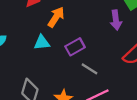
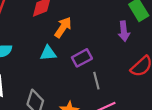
gray line: (90, 69) -> (96, 81), turned 42

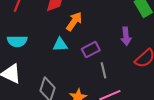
purple arrow: (124, 31) -> (126, 36), moved

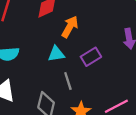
gray line: (103, 70) -> (68, 81), moved

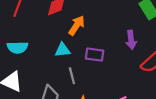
purple rectangle: (91, 57) -> (95, 55), turned 36

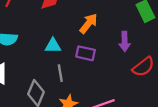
orange arrow: (77, 25) -> (88, 23), moved

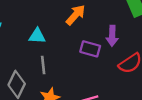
purple rectangle: (86, 53) -> (90, 49), moved

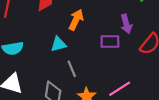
orange arrow: (76, 15) -> (76, 20), moved

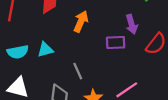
cyan triangle: (58, 44) -> (45, 50), moved

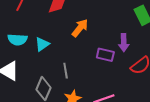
cyan triangle: (45, 50) -> (42, 44), turned -35

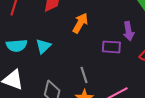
gray line: (66, 71) -> (84, 75), moved

